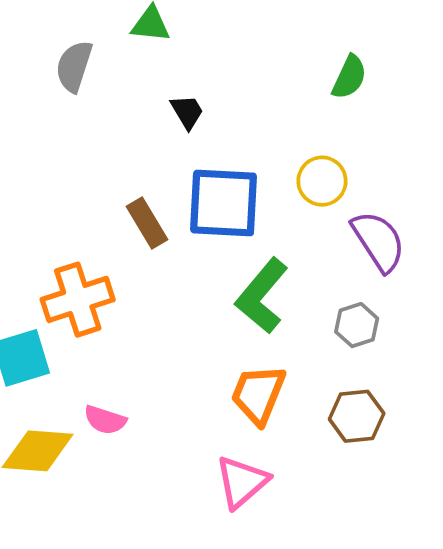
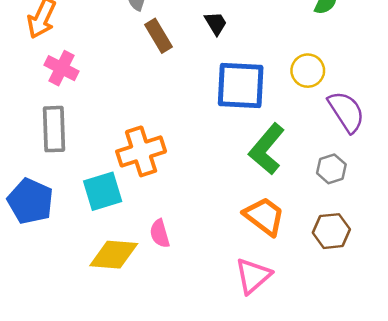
brown rectangle: (147, 223) -> (159, 36), moved
orange trapezoid: (258, 394) -> (264, 216), turned 105
pink semicircle: (105, 420) -> (160, 234), turned 56

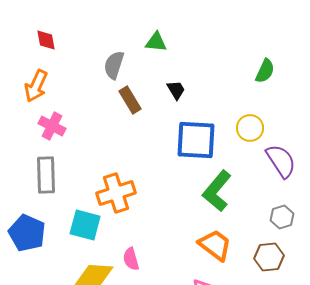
gray hexagon: (331, 169) -> (282, 217), moved
cyan square: (103, 191) -> (85, 225), turned 32

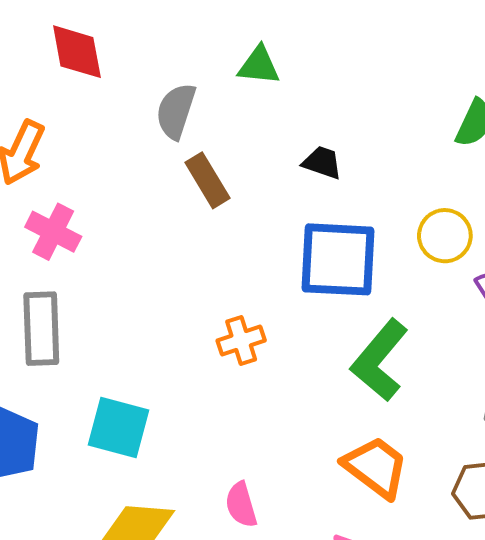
red diamond: (46, 40) -> (77, 52), moved, size x1.4
black trapezoid: (176, 90) -> (322, 162), moved, turned -40
orange cross: (116, 193) -> (241, 340), moved, size x0.6
pink semicircle: (131, 259) -> (241, 505), moved

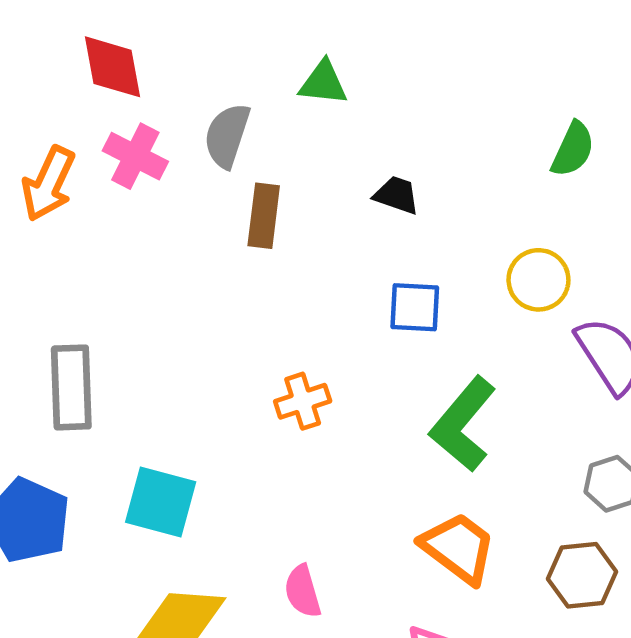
brown rectangle: (207, 180) -> (264, 216), turned 38
pink cross: (53, 232) -> (135, 156), moved
blue square: (338, 259) -> (415, 307), size x0.6

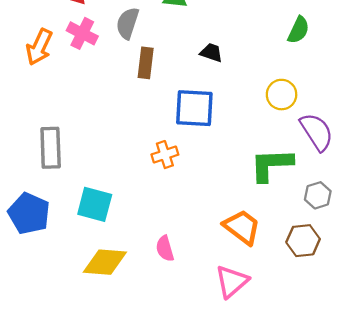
blue square: (415, 307) -> (194, 108), moved, size x1.5
green L-shape: (463, 424) -> (271, 165), moved, turned 48

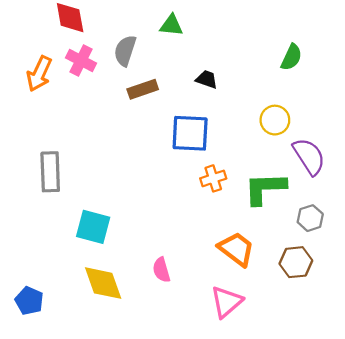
brown rectangle: (146, 63) -> (143, 89), turned 64
orange cross: (165, 155) -> (213, 178), moved
blue pentagon: (29, 213) -> (29, 301), moved, size x0.7
yellow diamond: (105, 262) -> (103, 283), turned 66

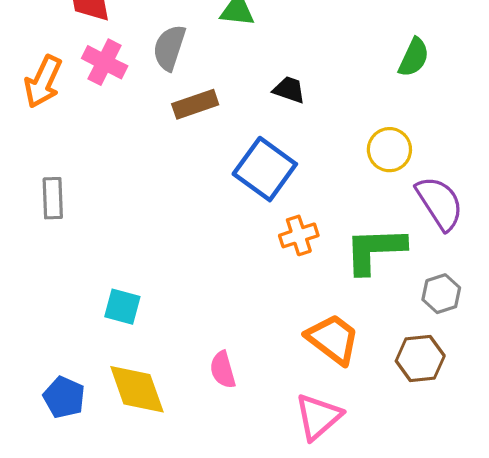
blue square: (190, 133) -> (265, 169), turned 33
gray rectangle: (50, 172) -> (53, 198), moved, size x0.7
cyan square: (93, 227) -> (122, 307), size x0.7
blue pentagon: (29, 301) -> (64, 397), moved

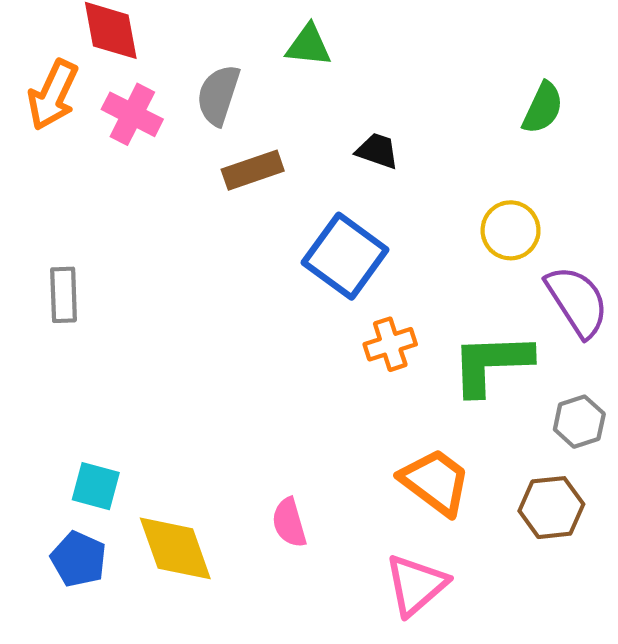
orange arrow: (43, 82) -> (53, 95), moved
cyan square: (122, 307) -> (96, 486), moved

